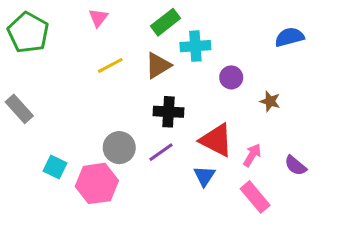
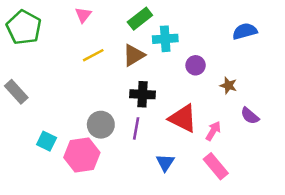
purple line: (161, 152) -> (136, 128), turned -45
purple semicircle: (295, 166) -> (250, 116), moved
blue triangle: (204, 176) -> (165, 163), moved

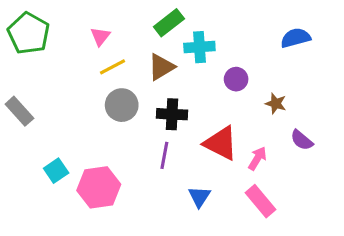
pink triangle: (83, 15) -> (100, 36), moved
gray circle: (101, 125) -> (122, 105), moved
cyan square: (47, 141) -> (56, 171), turned 30

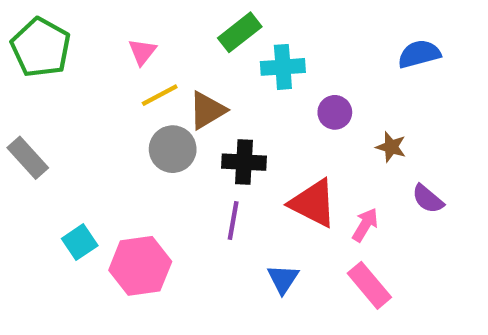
brown triangle: (161, 67) -> (207, 110), moved

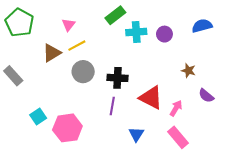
brown triangle: (207, 110) -> (52, 53), moved
purple circle: (335, 112) -> (164, 34), moved

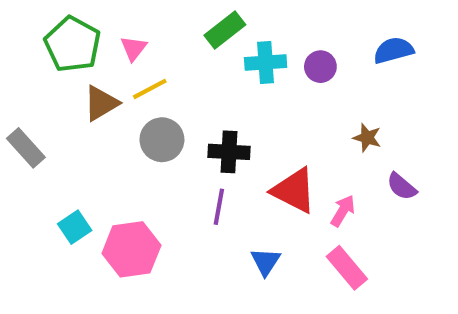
green pentagon: (19, 23) -> (73, 44), moved

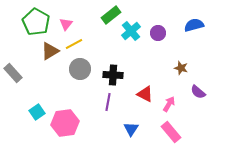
cyan cross: (266, 63) -> (131, 31), turned -36
red triangle: (294, 191) -> (145, 94), size x0.7

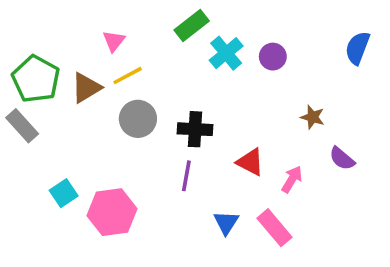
green pentagon: (36, 22) -> (36, 79), moved
blue semicircle: (194, 25) -> (358, 48), moved, turned -54
pink rectangle: (171, 132) -> (275, 228), moved

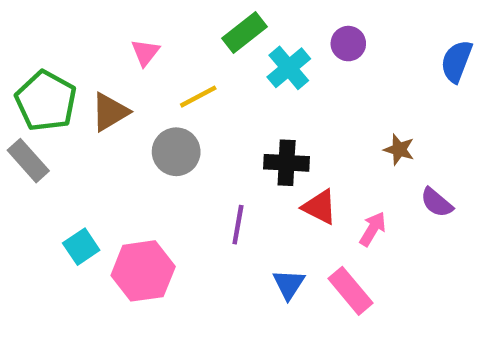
purple circle: (273, 57) -> (348, 44), moved
yellow line: (128, 76) -> (198, 97), moved
black cross: (195, 129) -> (287, 163), moved

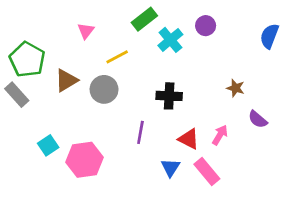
brown triangle: (110, 112) -> (66, 80), moved
red triangle: (320, 207) -> (189, 139), moved

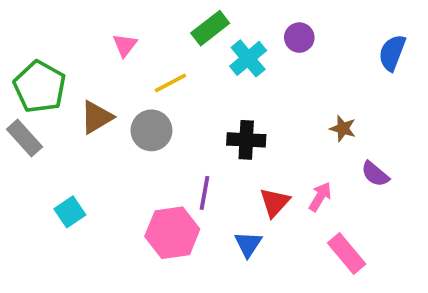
red triangle: (189, 139) -> (275, 202), turned 45
pink hexagon: (84, 160) -> (172, 233), moved
pink rectangle: (207, 171) -> (347, 254), moved

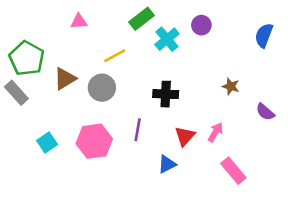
pink triangle: (125, 45) -> (79, 21), moved, turned 48
purple semicircle: (375, 174) -> (265, 112), moved
pink hexagon: (172, 233) -> (94, 141), moved
blue triangle: (248, 244) -> (167, 164), turned 30

